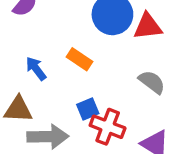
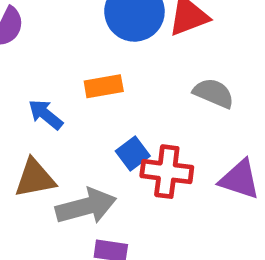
orange rectangle: (79, 59) -> (104, 86), turned -30

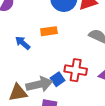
blue square: (133, 154) -> (58, 79), moved
brown triangle: (35, 178) -> (18, 93), moved

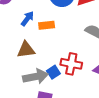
blue arrow: (23, 43) -> (27, 19), moved, turned 84
brown triangle: (18, 93) -> (26, 50), moved

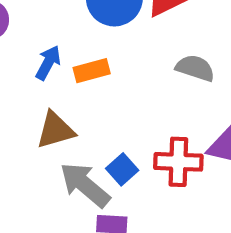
red cross: (71, 64) -> (178, 162), moved
gray arrow: (35, 77) -> (85, 185), turned -120

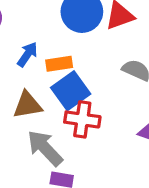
red cross: (178, 162) -> (82, 119), moved
blue square: (122, 169) -> (71, 91), moved, size x1.6

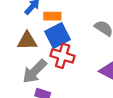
gray arrow: (45, 148) -> (35, 71), turned -100

